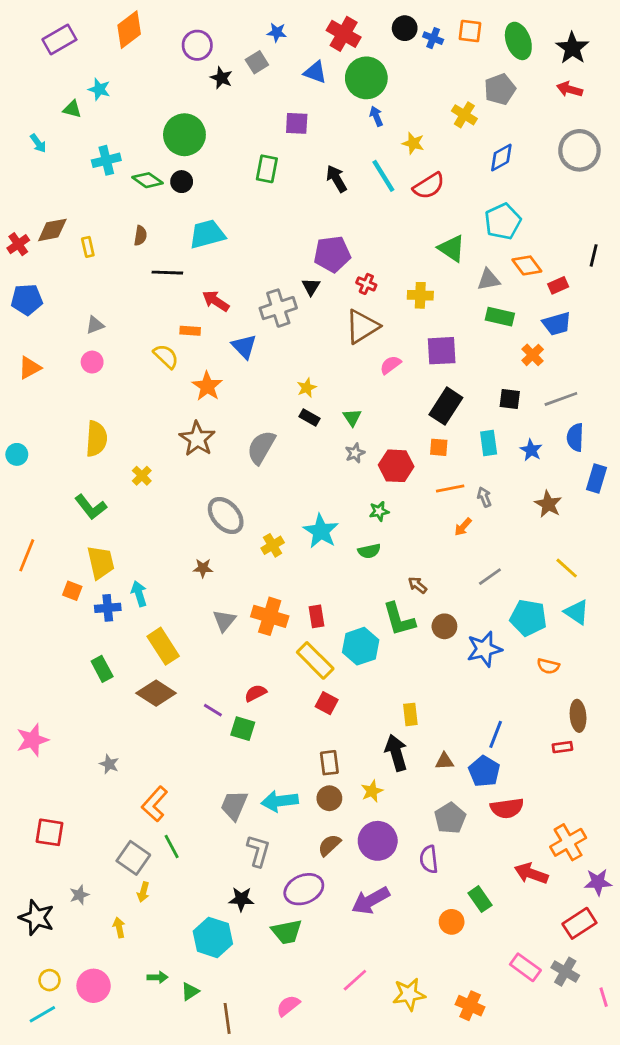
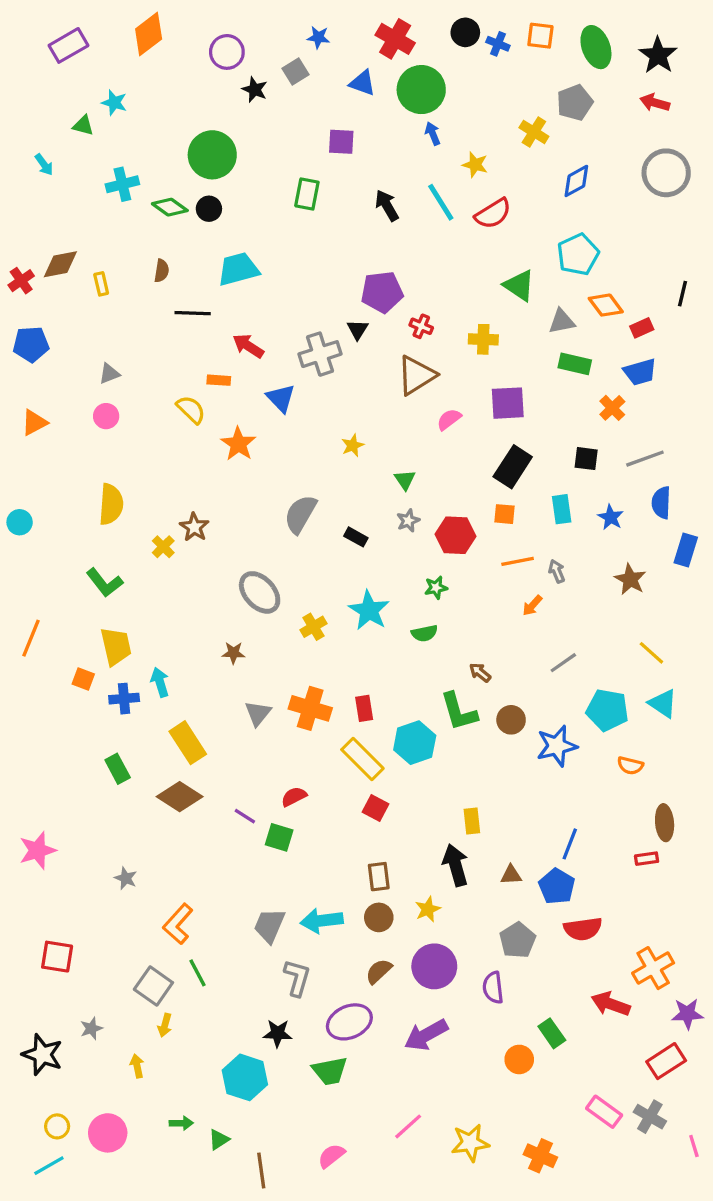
black rectangle: (309, 417) -> (356, 537), moved
brown star: (197, 439) -> (194, 527), moved, size x0.7

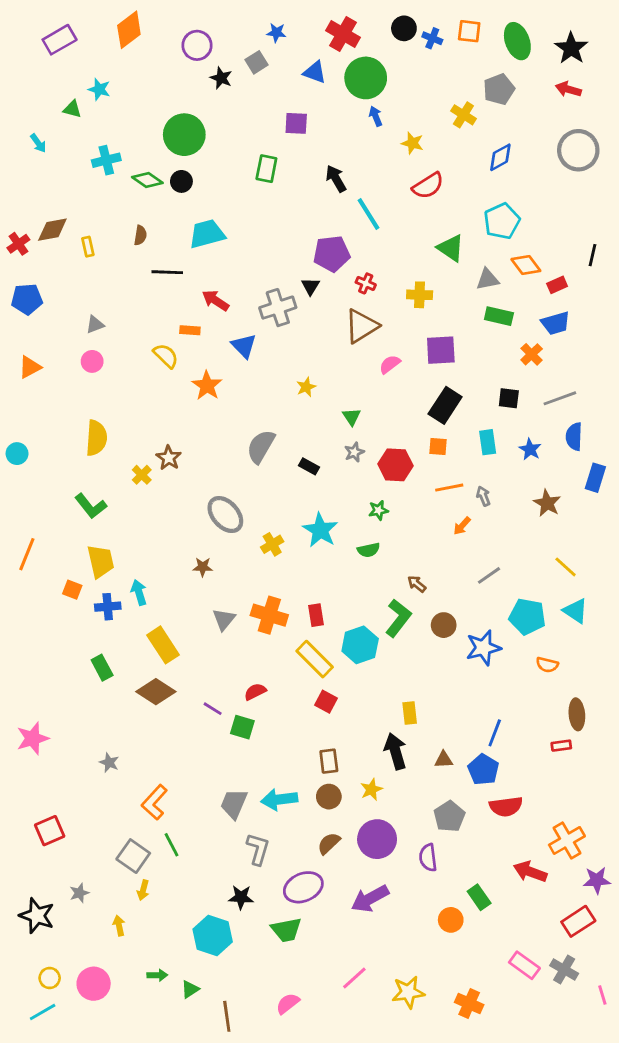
cyan line: (441, 202) -> (369, 214), moved
green L-shape: (459, 712) -> (398, 618), turned -126
red square: (57, 957) -> (50, 831), turned -32

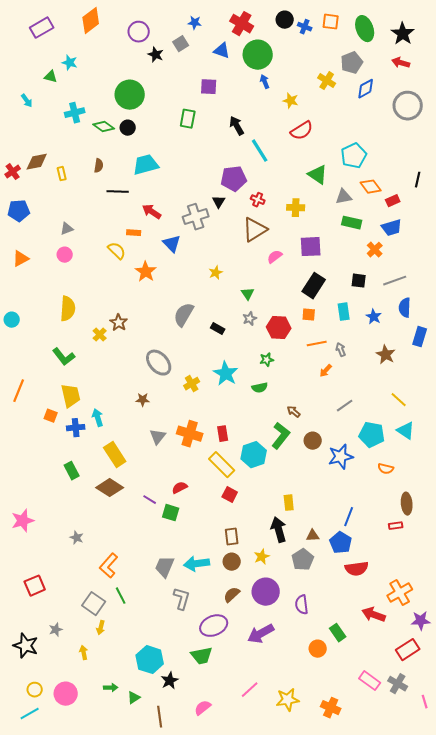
blue diamond: (500, 157) -> (366, 89), moved
gray pentagon: (449, 816) -> (303, 560), moved
black star: (241, 897) -> (170, 681), moved, turned -30

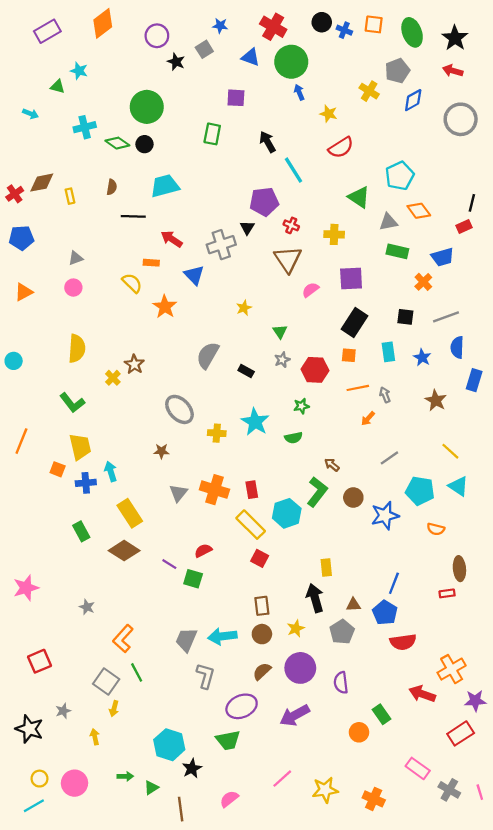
cyan arrow: (27, 101) -> (30, 114), turned -32
red rectangle: (393, 201) -> (464, 227), moved
brown triangle: (255, 230) -> (288, 259), turned -32
yellow cross: (192, 384) -> (217, 433), turned 35
gray cross: (398, 684) -> (449, 790), moved

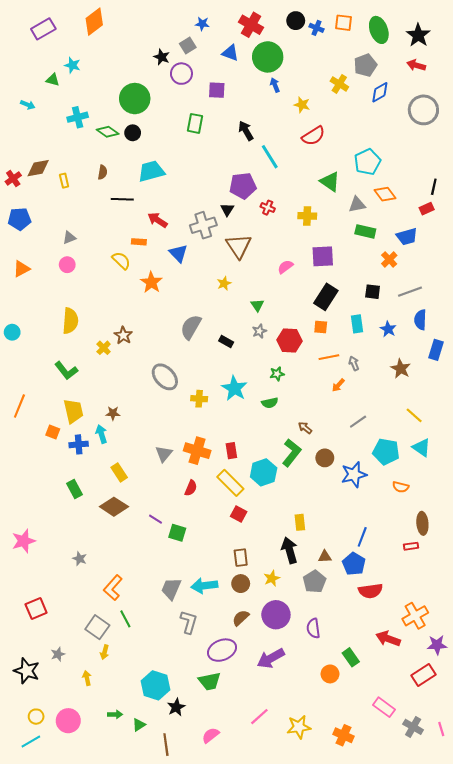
purple circle: (157, 36) -> (181, 74), moved
brown triangle: (288, 259) -> (239, 246), moved
brown star: (161, 451) -> (113, 413), moved
yellow rectangle: (130, 513) -> (119, 472), size x0.7
red semicircle: (203, 551) -> (191, 488), moved, turned 140

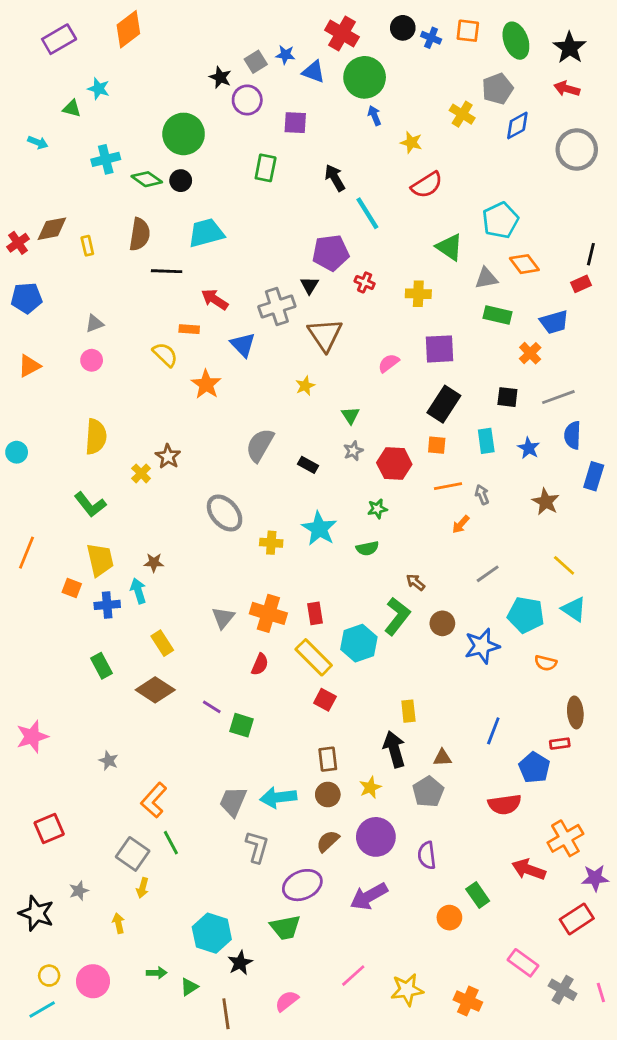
blue star: (202, 24) -> (285, 55), moved
brown semicircle: (103, 172) -> (140, 234), size x1.6
blue pentagon: (354, 564) -> (534, 768), moved

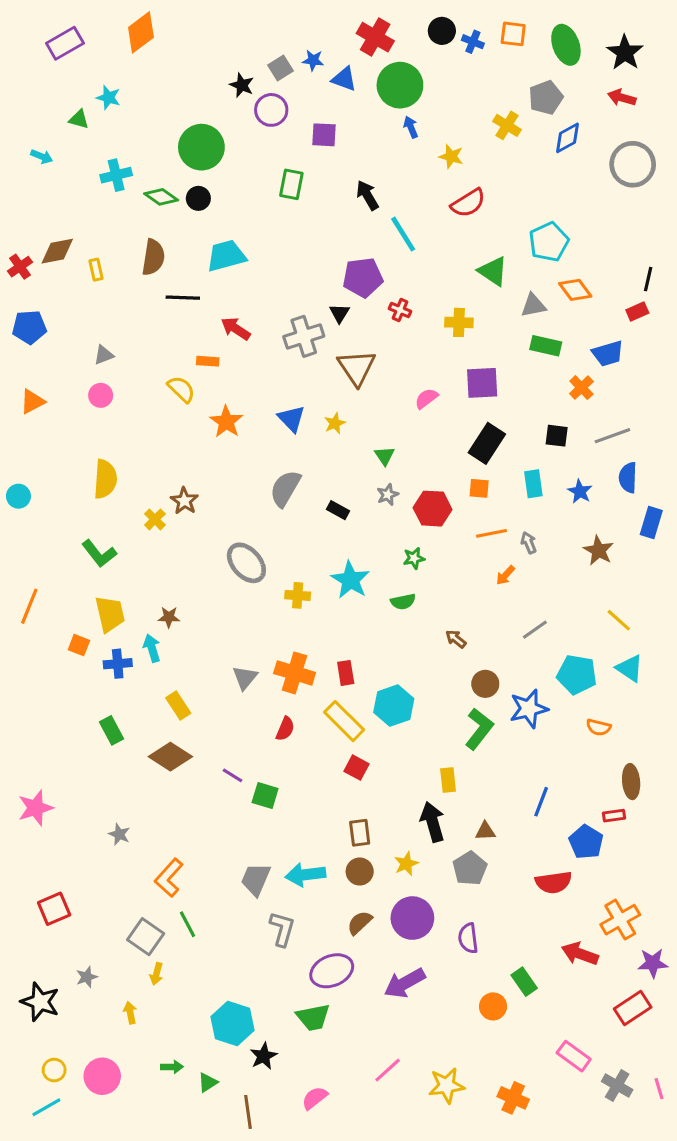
blue triangle: (243, 345) -> (291, 419), moved
green L-shape: (397, 616) -> (479, 729), moved

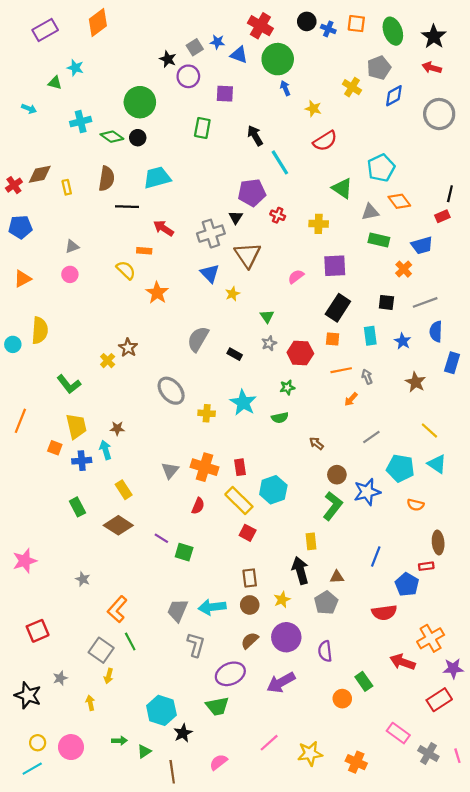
blue triangle: (291, 419) -> (210, 273), moved
yellow semicircle: (105, 479) -> (40, 330), moved

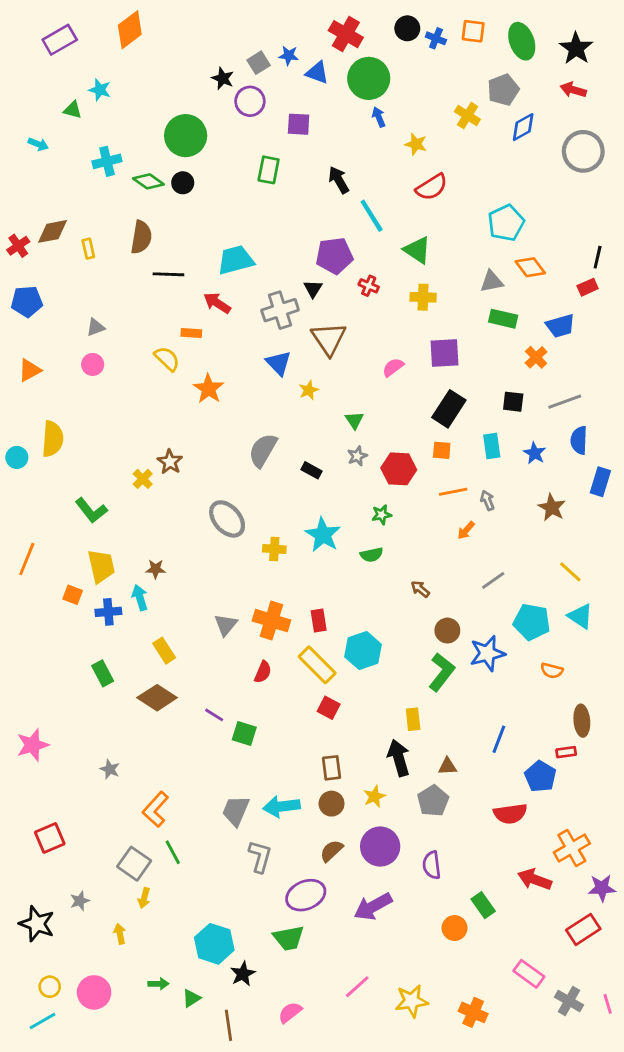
cyan trapezoid: (157, 178) -> (236, 260), moved
green triangle: (342, 188) -> (417, 250), moved

